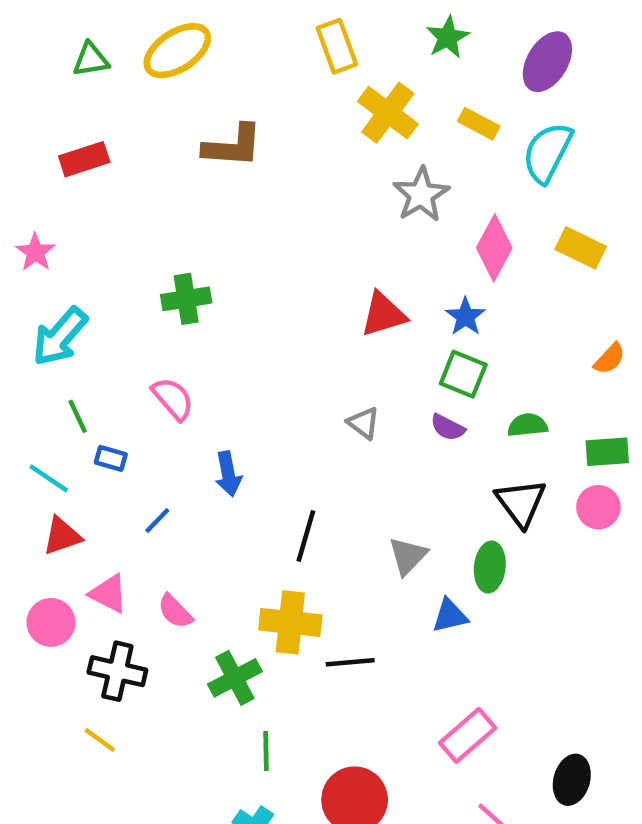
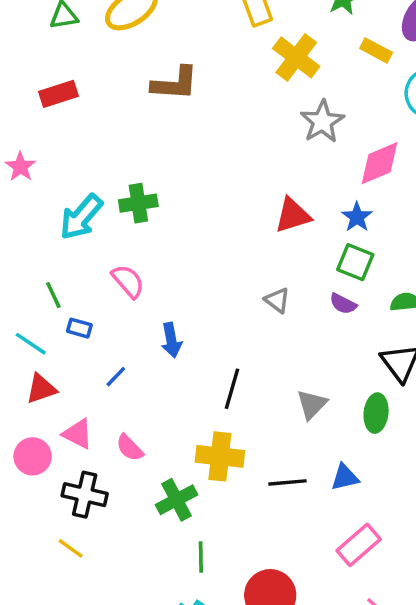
yellow rectangle: (479, 124) -> (376, 50), moved
pink diamond: (494, 248) -> (380, 163), turned 39
cyan arrow: (60, 337) -> (81, 217), moved
blue triangle: (450, 616) -> (345, 477), moved
black line: (350, 662) -> (288, 482), moved

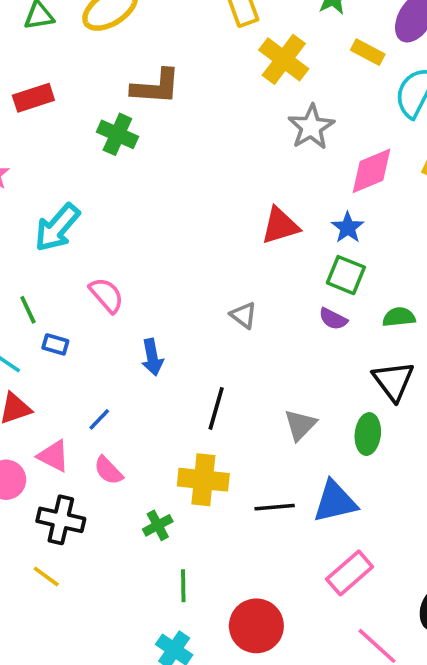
green cross: (138, 203) -> (117, 134), moved, turned 33
gray triangle: (277, 300) -> (244, 315), moved
blue line: (116, 377) -> (99, 419), moved
blue triangle: (345, 477) -> (335, 502), size x1.5
green cross: (177, 500) -> (158, 525), size x0.7

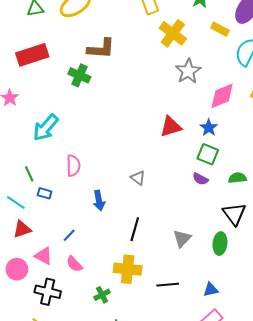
red rectangle: (33, 98) -> (32, 55), size x1.4
pink semicircle: (107, 295) -> (73, 166), turned 40
gray triangle: (244, 315) -> (138, 178), moved
blue triangle: (335, 502) -> (211, 290), moved, size x0.6

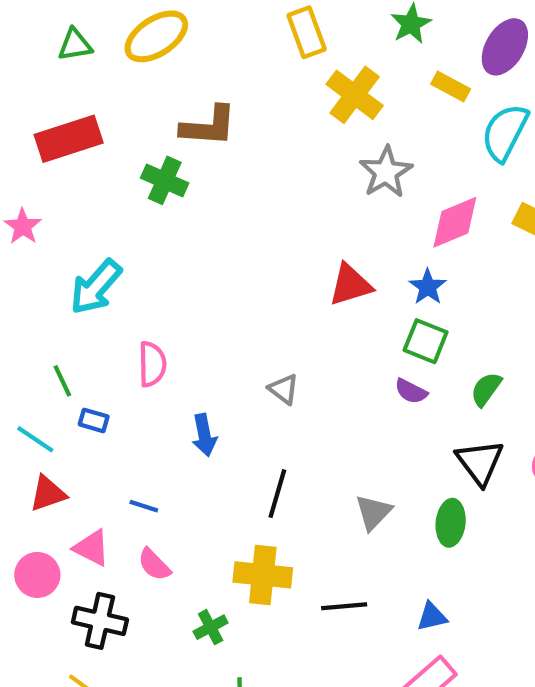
green semicircle: (237, 178) -> (486, 389), turned -48
blue line: (69, 235) -> (144, 506), turned 64

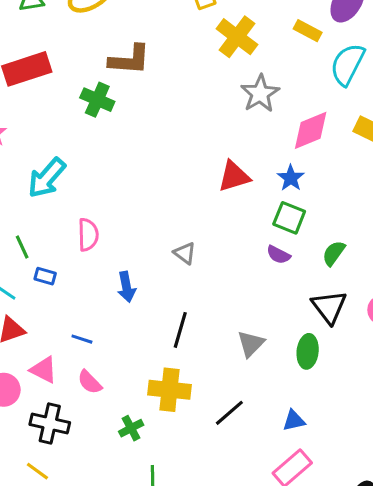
black line: (344, 606) -> (229, 413), turned -36

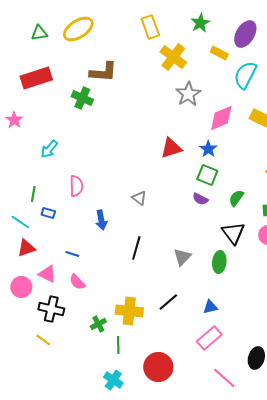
cyan arrow: (47, 178) -> (49, 149), size x0.7
green line: (22, 247) -> (33, 194), turned 35
yellow cross: (169, 390) -> (129, 311), moved
green cross: (131, 428) -> (98, 324), moved

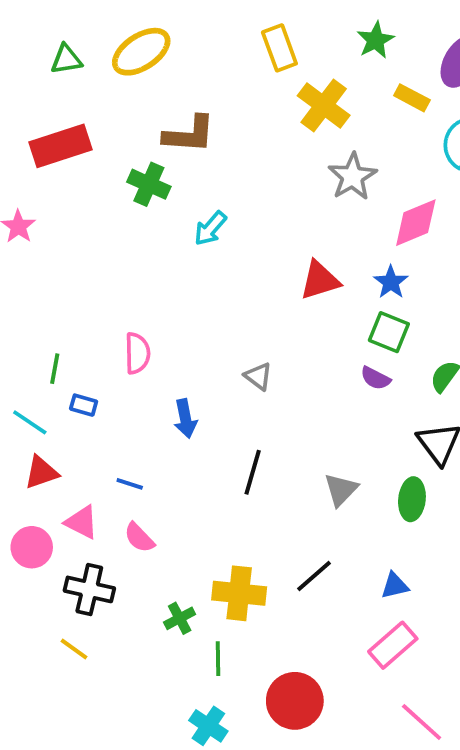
cyan arrow: (49, 149) -> (210, 228), moved

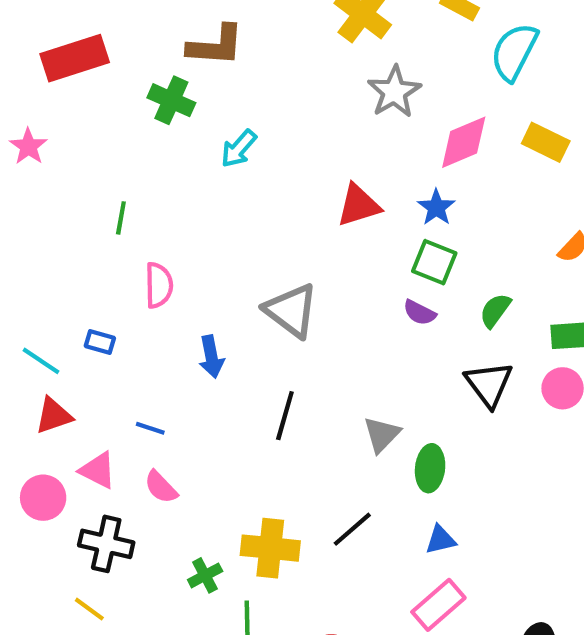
green line: (55, 369) -> (121, 218), moved
gray triangle: (258, 376) -> (291, 310), size x1.8
green ellipse: (412, 499) -> (430, 468), moved

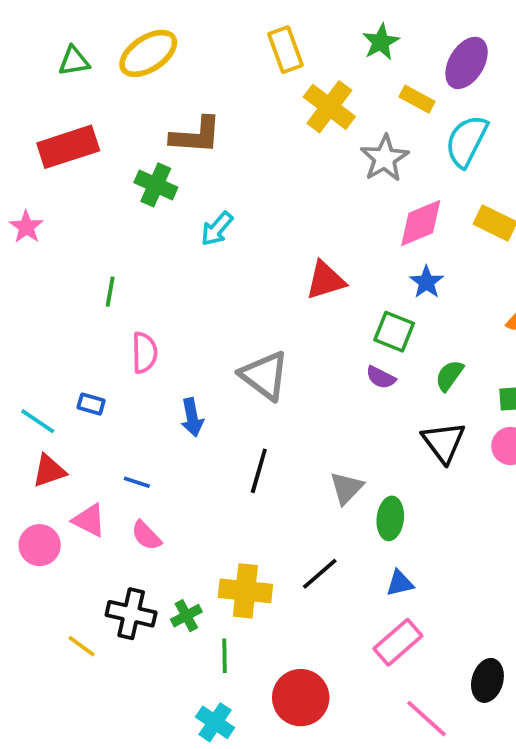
gray star: (394, 92) -> (385, 158), moved
blue star: (436, 207) -> (426, 282), moved
black cross: (106, 544) -> (131, 614), moved

